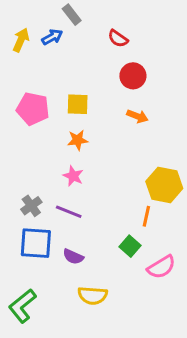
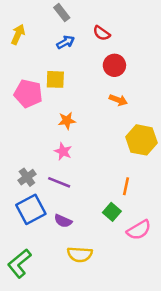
blue arrow: (52, 37) -> (66, 42), moved
yellow square: (78, 104) -> (55, 79), moved
yellow hexagon: (164, 185) -> (141, 140), moved
blue square: (36, 243) -> (31, 209), turned -32

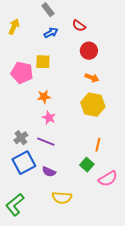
orange star: (67, 121) -> (44, 97), moved
yellow hexagon: (141, 140) -> (93, 105), moved

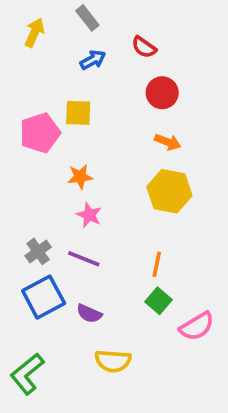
yellow arrow: (14, 27) -> (34, 33), moved
pink pentagon: (22, 73) -> (40, 133), turned -30
orange line: (98, 145) -> (157, 264), moved

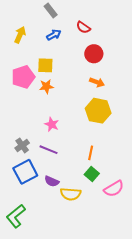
yellow arrow: (34, 33) -> (20, 35), moved
orange star: (80, 177) -> (46, 86), moved
yellow semicircle: (113, 361) -> (71, 194), moved

